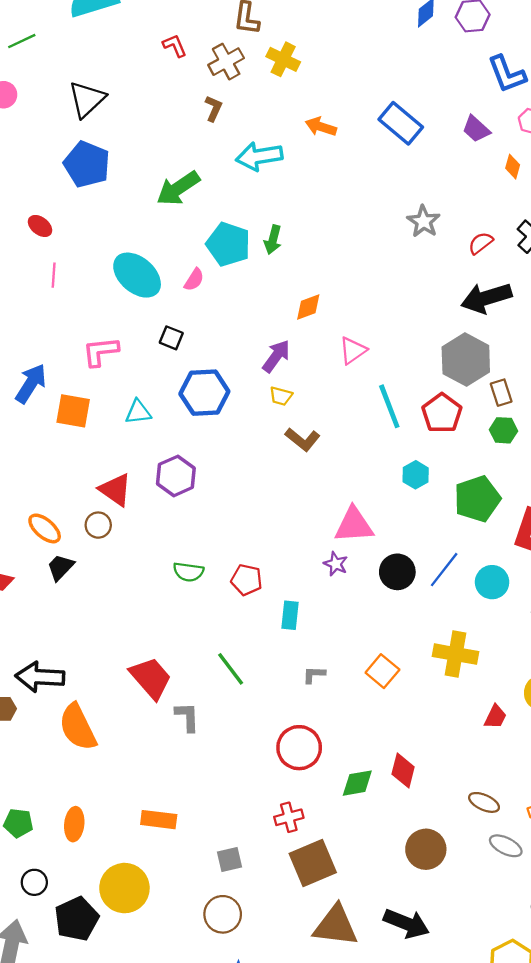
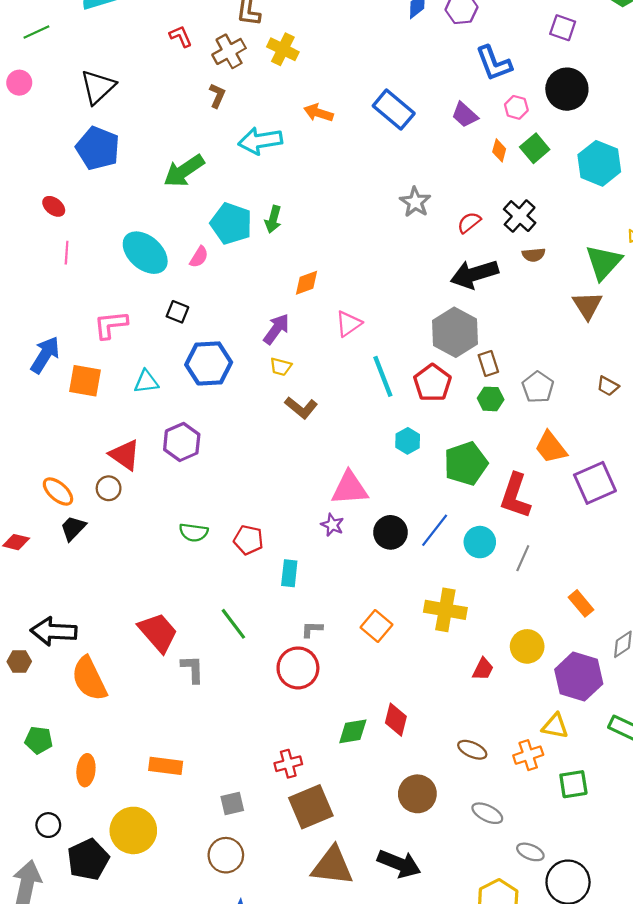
red circle: (299, 748) -> (298, 668), moved
green pentagon: (18, 823) -> (39, 740), moved
gray ellipse: (506, 846) -> (487, 813), moved

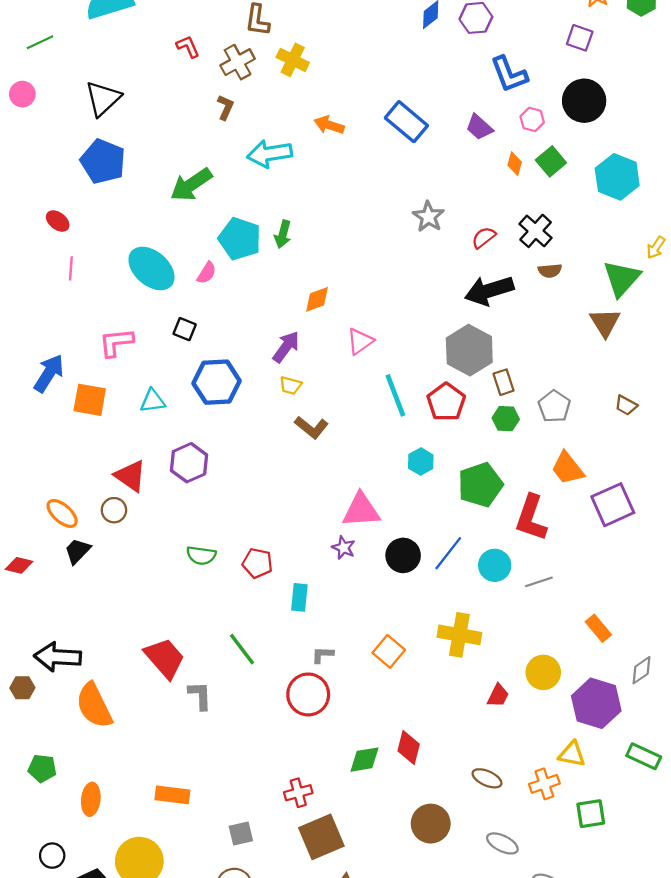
gray line: (523, 558) -> (539, 582), turned 48

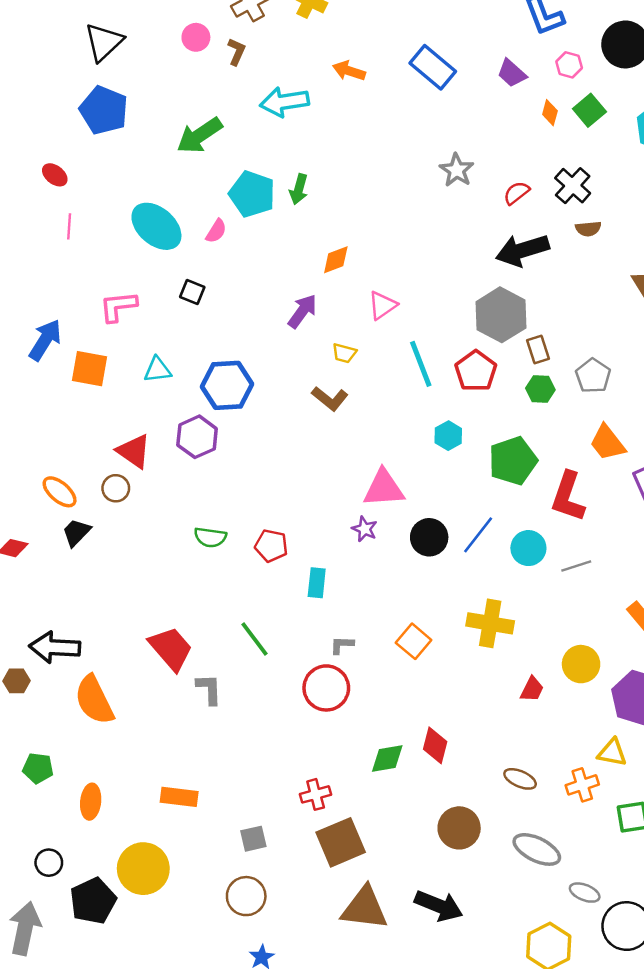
pink circle: (22, 94) -> (196, 37), moved
blue hexagon: (217, 382) -> (227, 385), moved
yellow trapezoid: (291, 385) -> (344, 353), moved
gray ellipse: (502, 843) -> (537, 849), size x1.4

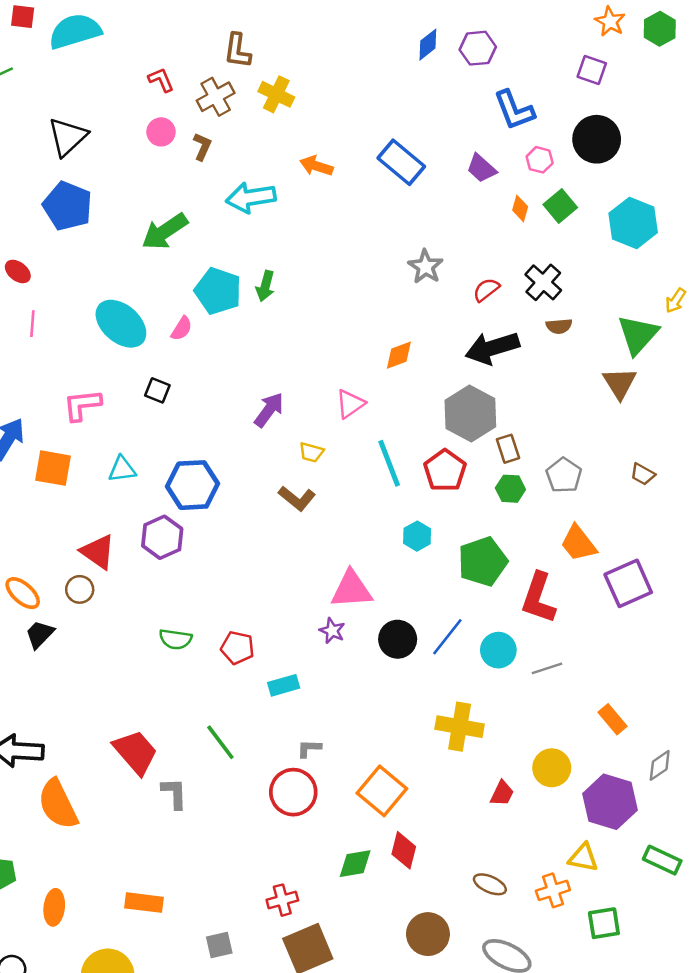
orange diamond: (336, 260) -> (399, 355), moved
cyan rectangle: (317, 583) -> (284, 685), turned 68
orange square: (414, 641) -> (382, 791), moved, size x1.4

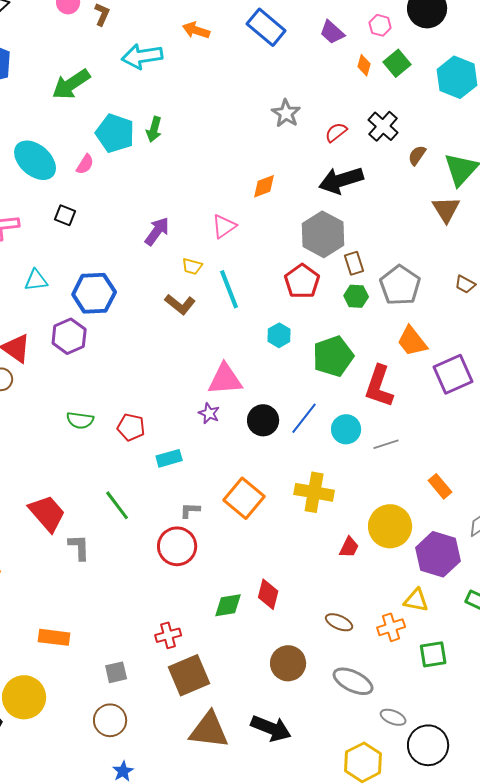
brown semicircle: (559, 326) -> (417, 155), moved, turned 130
cyan line: (389, 463) -> (229, 289), moved
gray pentagon: (564, 475) -> (400, 285), size x1.4
yellow circle: (552, 768) -> (390, 526), size x1.4
orange square: (382, 791) -> (244, 498), moved

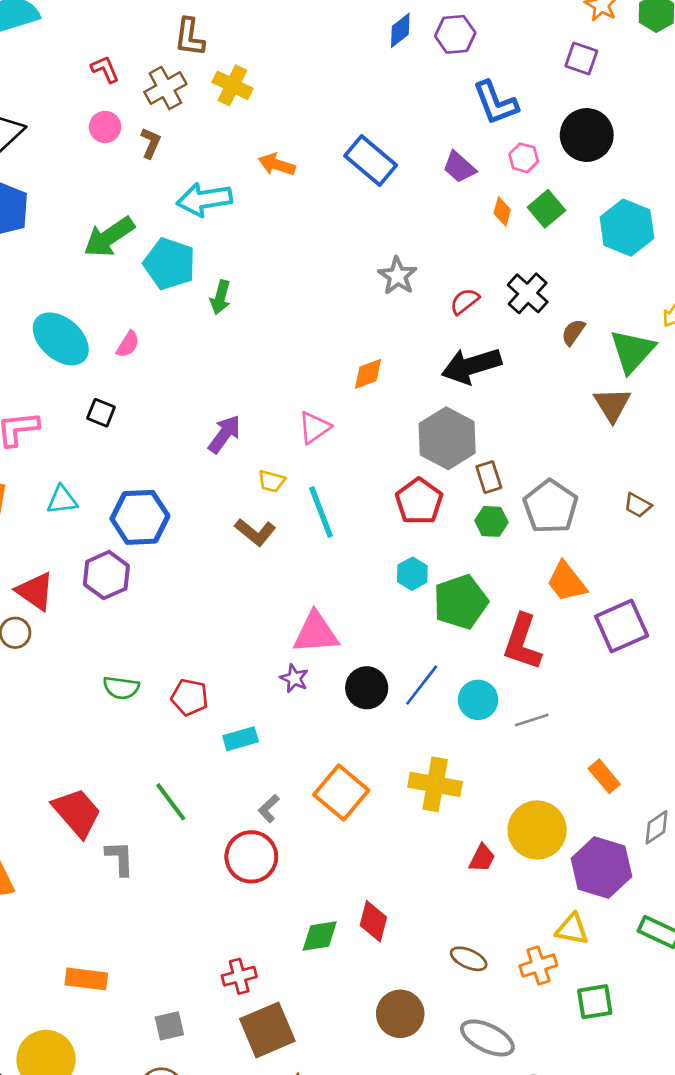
cyan pentagon: (115, 133) -> (169, 264), moved
cyan hexagon: (279, 335) -> (412, 574), moved
gray L-shape: (190, 510) -> (269, 809), turned -45

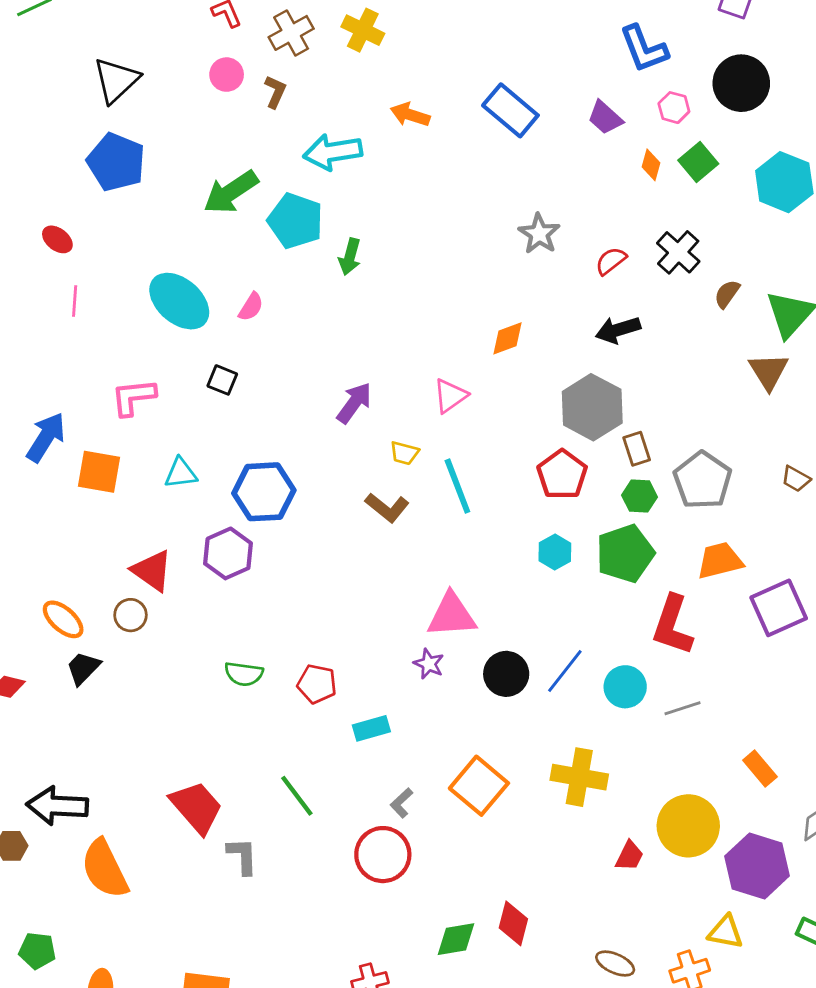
black arrow: (471, 366) -> (618, 330), size x0.7
orange trapezoid: (567, 582) -> (720, 561), turned 114
green pentagon: (461, 602) -> (625, 553), moved

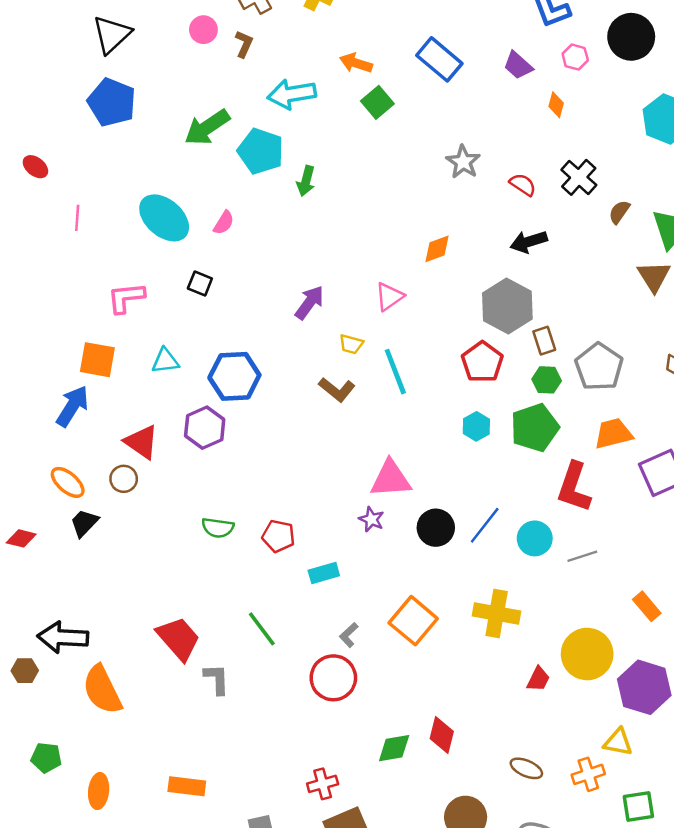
green square: (698, 162) -> (377, 102), moved
red ellipse: (57, 239) -> (35, 167), moved
red semicircle: (611, 261) -> (523, 185), turned 72
blue arrow: (46, 437) -> (72, 406), moved

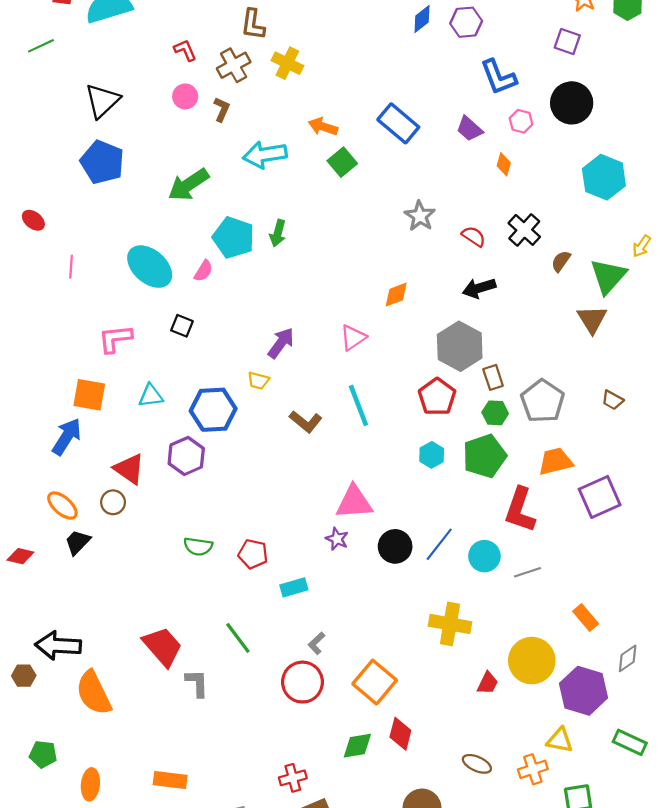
cyan pentagon: (261, 151) -> (234, 237), moved
yellow trapezoid: (351, 344) -> (258, 381), moved
orange square: (413, 621) -> (375, 682), moved

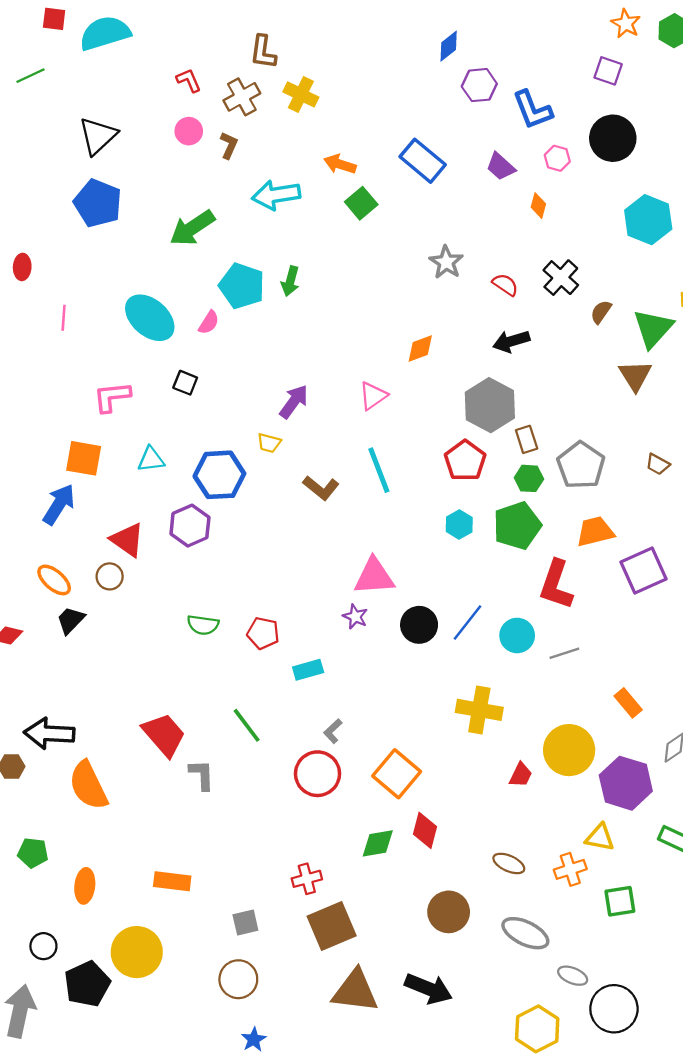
purple hexagon: (466, 22) -> (479, 85), moved
red ellipse: (33, 220) -> (22, 267), turned 55

